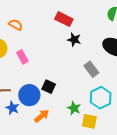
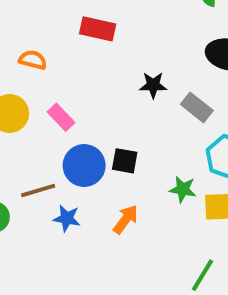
red rectangle: (64, 19) -> (98, 29), moved
black star: (74, 40) -> (153, 85), moved
blue circle: (29, 95) -> (84, 165), moved

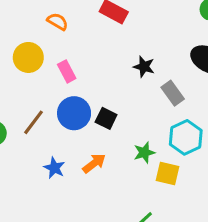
green star: (183, 189) -> (144, 153), turned 30
brown line: (38, 190) -> (34, 122), turned -52
blue star: (67, 218) -> (54, 168), moved

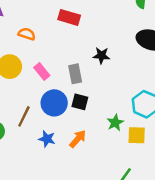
gray rectangle: (173, 93) -> (75, 74), moved, turned 36
blue star: (54, 168) -> (47, 139), moved

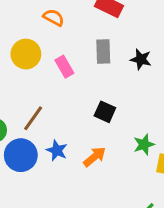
gray rectangle: (75, 74) -> (103, 51), moved
blue circle: (54, 103) -> (21, 155), moved

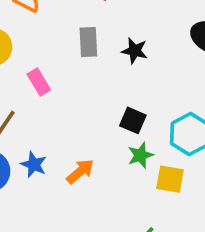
pink rectangle: (64, 67) -> (39, 82), moved
black square: (105, 112) -> (133, 120), moved

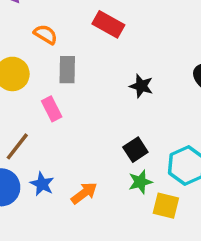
gray rectangle: (88, 42) -> (67, 70), moved
black square: (133, 120) -> (135, 150), turned 30

